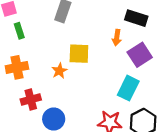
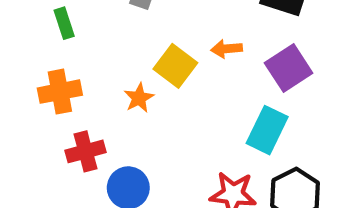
orange arrow: (117, 38) -> (227, 49), moved, turned 77
yellow square: (79, 54) -> (175, 66), turned 35

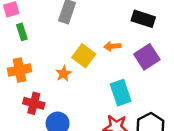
cyan rectangle: (267, 130) -> (121, 93), moved, turned -45
red cross: (86, 151) -> (34, 103), turned 30

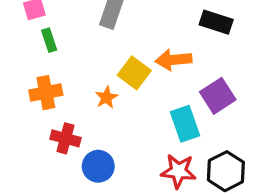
orange arrow: (112, 46) -> (174, 60), size x1.5
purple square: (147, 57) -> (218, 96), moved

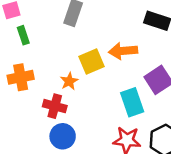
yellow square: (134, 73) -> (91, 61), turned 30
red cross: (65, 138) -> (55, 106), moved

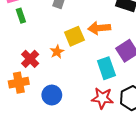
orange cross: (21, 77) -> (19, 83), moved
red cross: (55, 106) -> (30, 59), moved, turned 30

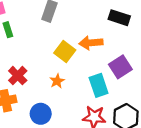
yellow square: (74, 36) -> (65, 52), turned -30
orange star: (57, 52) -> (57, 81), moved

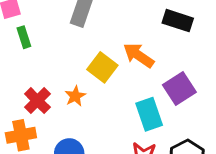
orange arrow: (91, 43) -> (139, 55), turned 40
orange star: (57, 81) -> (75, 96), moved

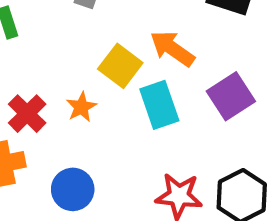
cyan rectangle: (149, 114) -> (159, 105), moved

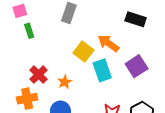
orange star: (81, 107) -> (65, 82), moved

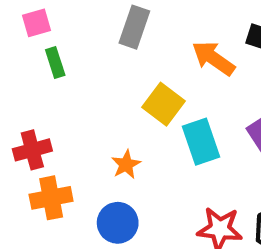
orange arrow: (108, 43) -> (213, 58), moved
red cross: (39, 75) -> (32, 150), moved, turned 30

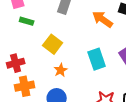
green rectangle: (55, 62) -> (27, 21), turned -56
yellow square: (163, 104) -> (53, 44), moved

